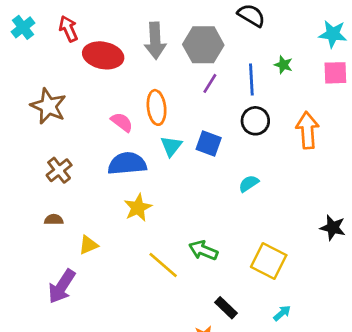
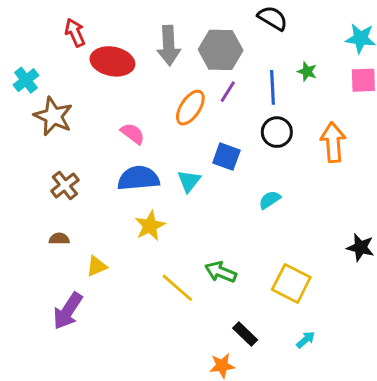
cyan cross: (23, 27) -> (26, 80), moved
orange ellipse: (157, 107) -> (190, 108), moved, turned 40
cyan triangle: (171, 146) -> (189, 181), moved

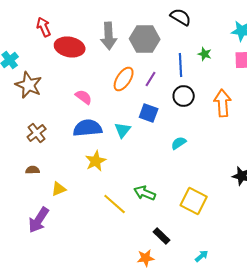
purple line: (228, 92) -> (151, 79), moved
cyan arrow: (306, 340) -> (202, 256), moved

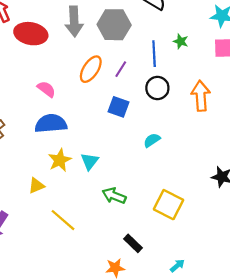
cyan triangle: (123, 130) -> (90, 161), moved
yellow triangle: (59, 189) -> (36, 186), moved
yellow line: (115, 204) -> (63, 220), moved

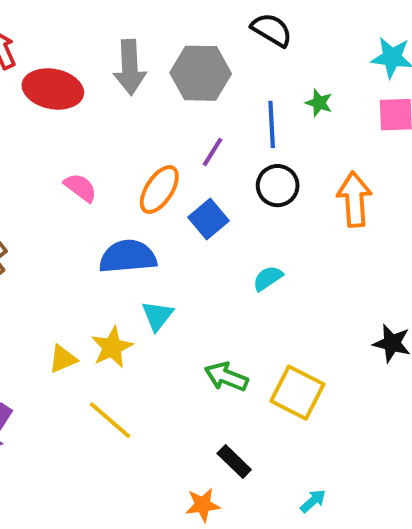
orange ellipse: (91, 69) -> (159, 190), moved
blue square: (119, 107) -> (209, 219), turned 30
blue semicircle: (51, 124) -> (128, 257), moved
yellow star: (60, 160) -> (112, 347), moved
green arrow: (114, 196) -> (226, 377), moved

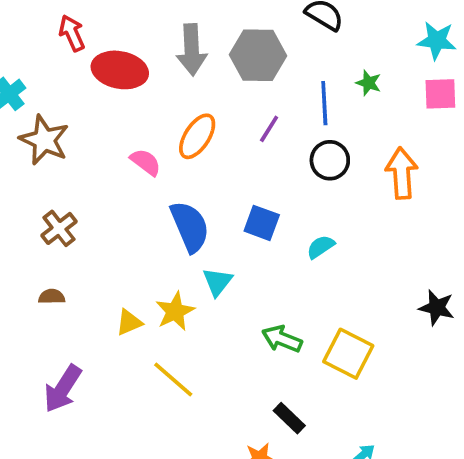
orange ellipse: (159, 190) -> (197, 136), moved
blue square: (209, 219) -> (262, 223), moved, turned -30
blue semicircle: (128, 257) -> (190, 227), turned 72

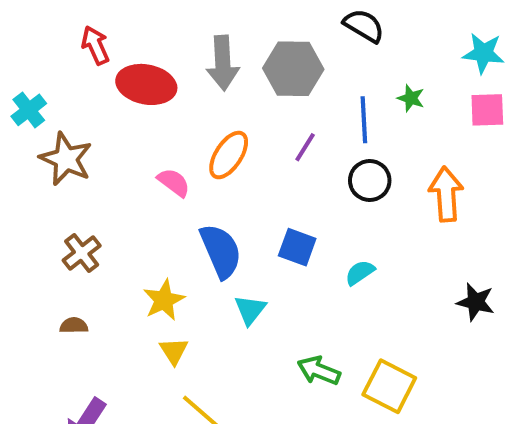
black star: (437, 308) -> (476, 302), moved
yellow star: (175, 311) -> (164, 300), moved
yellow triangle: (129, 322) -> (174, 351), moved, turned -40

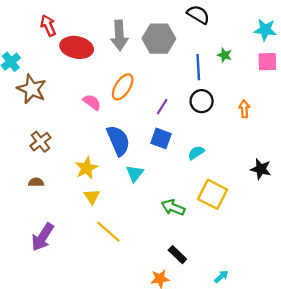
purple line: (305, 147) -> (162, 107), moved
orange arrow: (446, 194) -> (244, 109), size x0.6
yellow square: (389, 386) -> (213, 194), moved

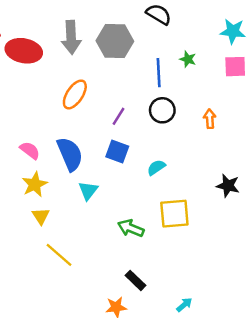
pink semicircle: (92, 102) -> (30, 150), moved
yellow square: (213, 194) -> (174, 214), turned -32

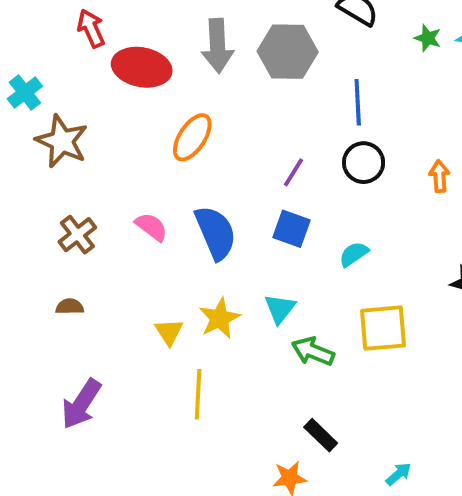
green star: (188, 59) -> (428, 38), moved
orange ellipse: (75, 94) -> (192, 137), moved
yellow star: (35, 184) -> (220, 318), moved
cyan triangle: (88, 190) -> (280, 309), moved
yellow line: (59, 255) -> (198, 394), turned 52

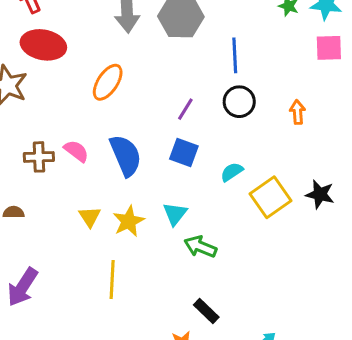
red ellipse: (142, 67) -> (43, 45), moved
brown cross: (77, 235) -> (39, 157), moved, turned 36
yellow square: (383, 328) -> (271, 197), moved, turned -30
yellow triangle: (169, 332) -> (90, 217), moved

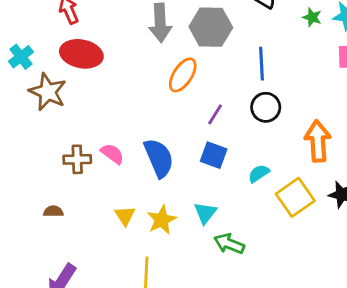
orange ellipse: (108, 82) -> (183, 75), moved
orange arrow: (297, 112) -> (318, 141), moved, size x1.8

